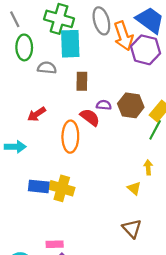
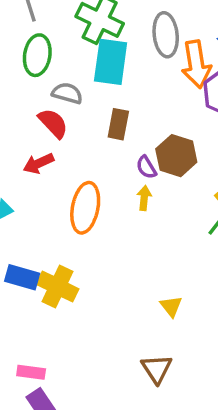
purple semicircle: (104, 105) -> (146, 167), turned -136
brown hexagon: (131, 105) -> (176, 156), moved
red semicircle: (90, 117) -> (53, 123), moved
yellow arrow: (148, 167) -> (144, 198), moved

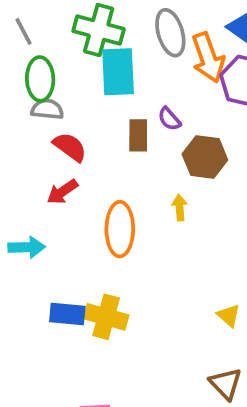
gray semicircle: (67, 93) -> (47, 109), moved
purple semicircle: (146, 167) -> (169, 119), moved

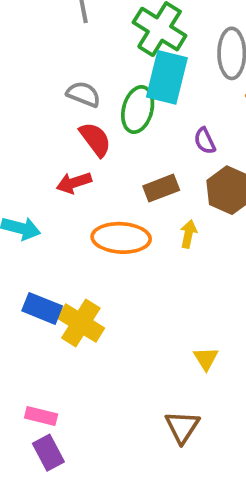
green ellipse: (40, 79) -> (138, 110), moved
brown rectangle: (138, 135) -> (161, 188), moved, turned 52
orange ellipse: (120, 229) -> (121, 238), turned 76

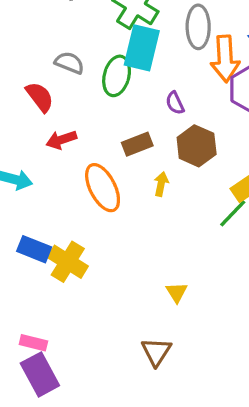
red semicircle: (95, 139) -> (40, 97), moved
orange ellipse: (121, 238) -> (103, 188), turned 60
purple rectangle: (48, 453) -> (40, 374), size x1.4

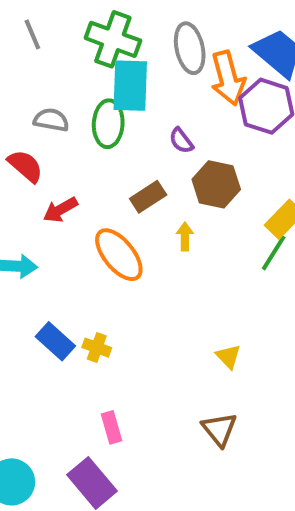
blue rectangle: (34, 249) -> (55, 341), turned 32
yellow cross: (68, 262) -> (97, 348), size x0.6
pink rectangle: (33, 343) -> (111, 427), moved, turned 72

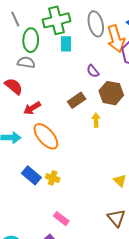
green cross: (113, 39) -> (56, 20), turned -32
cyan rectangle: (130, 86) -> (66, 44), size x0.6
green ellipse: (108, 124) -> (31, 40), moved
orange ellipse: (119, 255) -> (46, 136), moved
pink rectangle: (111, 427) -> (61, 219), turned -35

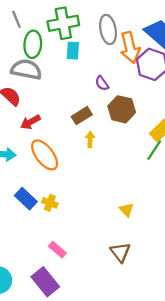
gray semicircle: (26, 62) -> (26, 69), size x1.5
yellow arrow: (96, 120) -> (90, 139), moved

